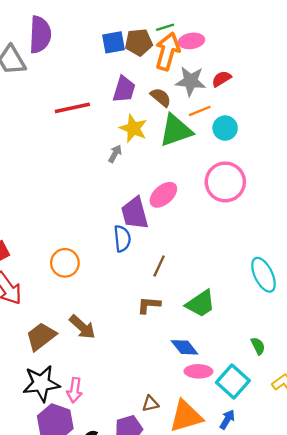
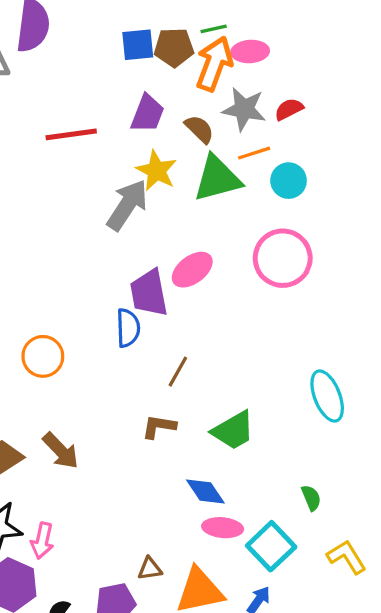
gray arrow: (115, 154) -> (127, 205), size x2.0

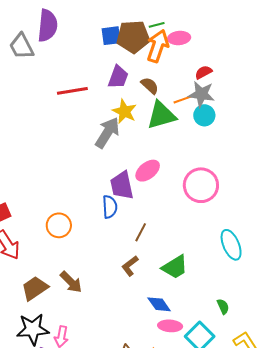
brown pentagon: (174, 47) -> (133, 37), size x1.4
gray star: (244, 109) -> (201, 94), moved
pink circle: (283, 258) -> (201, 185), moved
brown L-shape: (159, 427) -> (130, 266), turned -45

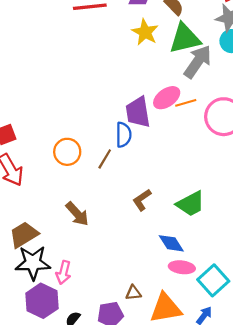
orange line: (183, 99) -> (186, 103), moved
gray arrow: (107, 133) -> (198, 62), moved
brown line: (141, 232) -> (105, 159), moved
brown trapezoid: (35, 288) -> (24, 235), moved

